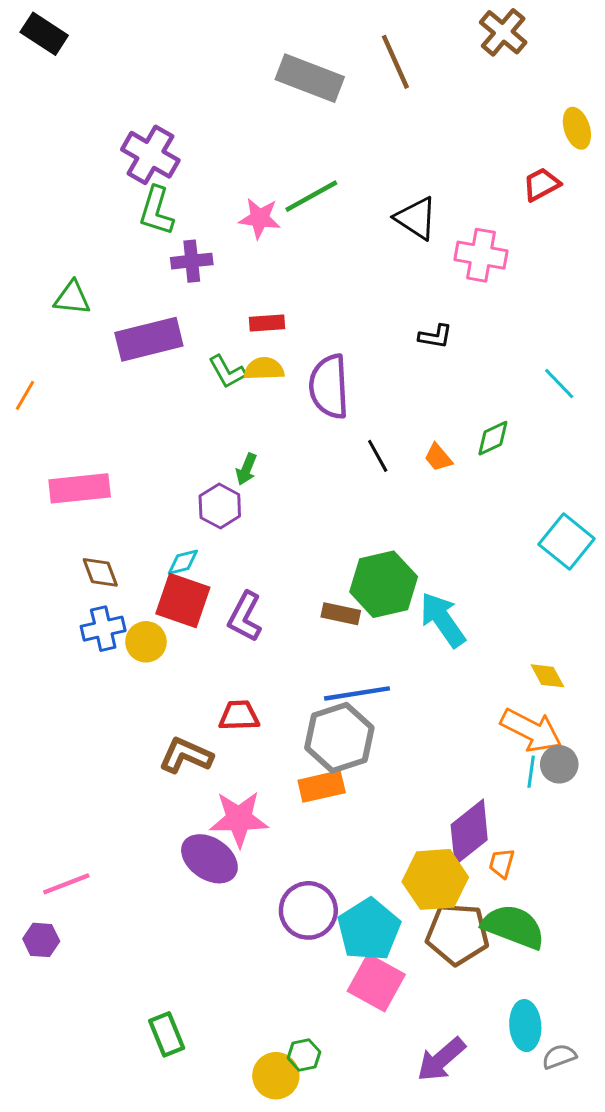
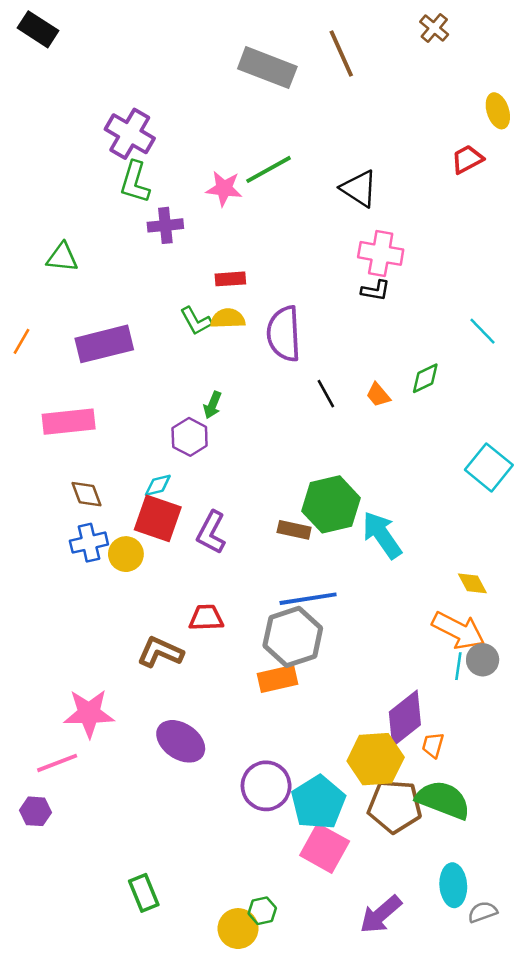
brown cross: (503, 32) -> (434, 28), size x0.7
pink cross: (481, 255) -> (381, 253), moved
purple rectangle: (149, 339) -> (104, 344), moved
pink star: (239, 819) -> (89, 713), moved

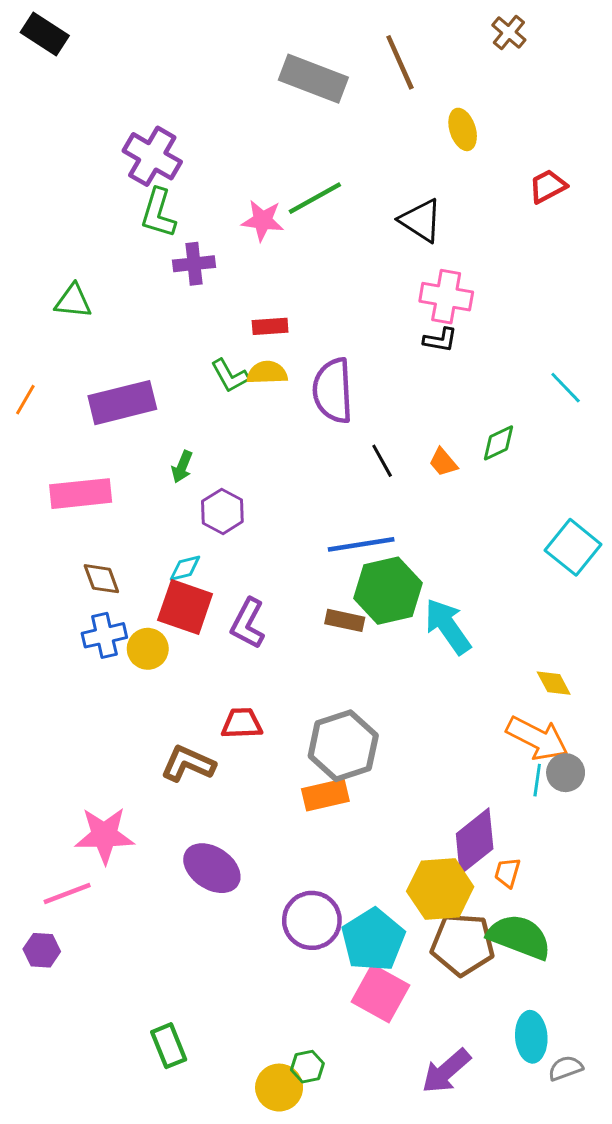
yellow ellipse: (498, 111) -> (463, 129), moved
green arrow: (213, 405) -> (182, 467), moved
blue line: (308, 599) -> (361, 544), moved

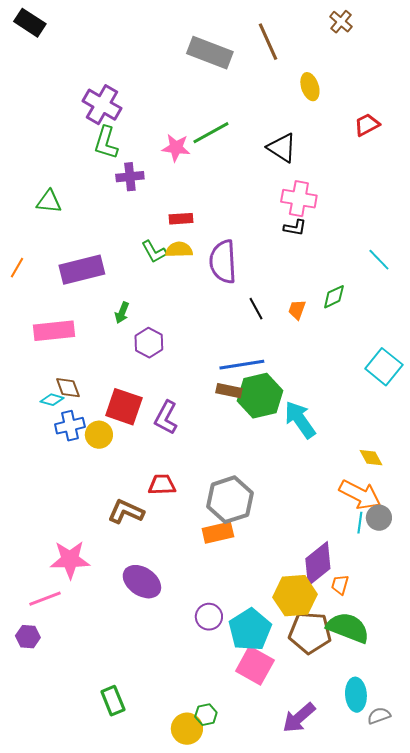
orange trapezoid: (443, 462) -> (297, 310), turned 60
cyan diamond: (185, 568) -> (52, 400), moved, turned 30
brown rectangle: (345, 620) -> (229, 391), moved
purple circle: (312, 920) -> (209, 617), size x0.7

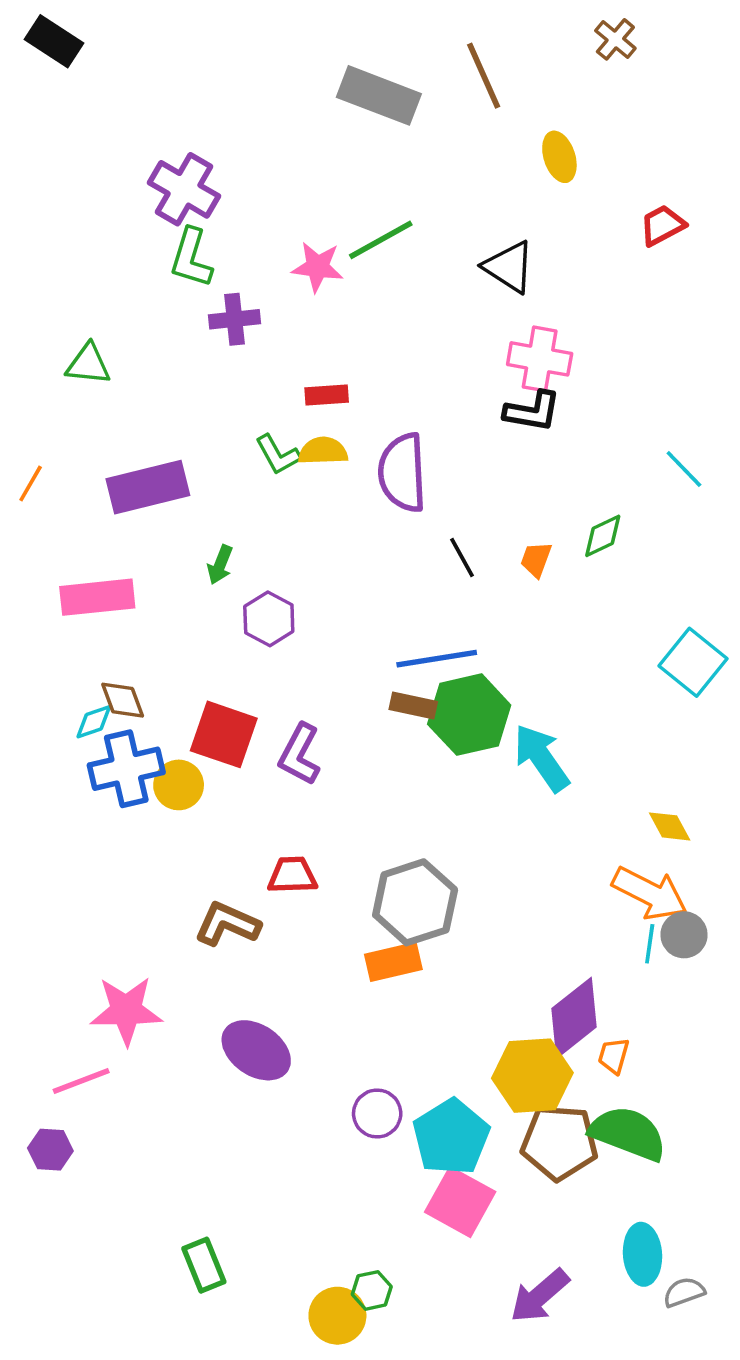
black L-shape: (295, 228) -> (532, 411), size x1.4
cyan diamond: (52, 400) -> (94, 722), turned -35
blue cross: (70, 426) -> (126, 769), size x1.4

